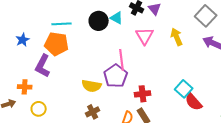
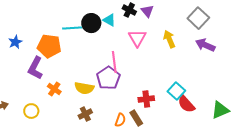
cyan line: (62, 24) -> (72, 28), moved
orange cross: (25, 87) -> (54, 89), moved, turned 32
red cross: (143, 94) -> (146, 99), moved

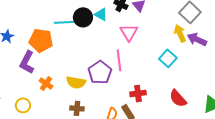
yellow arrow: (169, 39) -> (180, 33), moved
pink line: (114, 62) -> (119, 60), moved
cyan square: (176, 91) -> (168, 58), moved
brown cross: (85, 114) -> (77, 108), turned 32

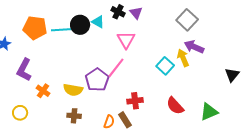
yellow arrow: (180, 33) -> (183, 58), moved
orange pentagon: (41, 40) -> (35, 28), moved
pink line: (119, 60) -> (116, 68), turned 45

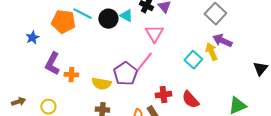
cyan line: (61, 30) -> (82, 14), moved, turned 30
orange cross: (43, 91) -> (71, 75), moved, turned -32
red semicircle: (175, 106) -> (190, 100), moved

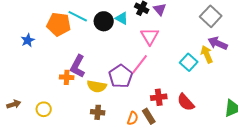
purple L-shape: (52, 64) -> (78, 66), moved

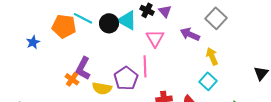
cyan triangle: (122, 18) -> (127, 20), size x1.5
purple arrow: (218, 43) -> (190, 34), moved
cyan square: (189, 62) -> (208, 81), moved
pink line: (140, 64) -> (145, 66), turned -40
orange cross: (67, 77) -> (72, 79), turned 32

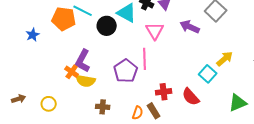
black circle: (109, 23) -> (107, 26), moved
yellow arrow: (212, 56) -> (225, 59), moved, turned 72
yellow semicircle: (102, 88) -> (86, 81), moved

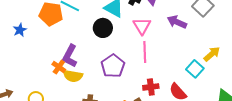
black circle: (107, 26) -> (103, 28), moved
pink line: (145, 59) -> (145, 52), moved

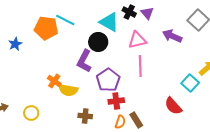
pink triangle: (142, 26) -> (137, 40), turned 48
purple L-shape: (70, 56) -> (84, 61), moved
red cross: (151, 87) -> (116, 101), moved

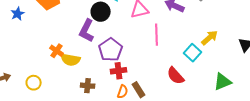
pink line: (140, 66) -> (157, 35), moved

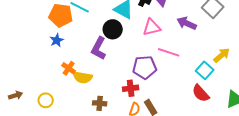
blue star: (18, 14) -> (57, 40), moved
pink line: (157, 35) -> (169, 52), turned -70
purple pentagon: (111, 50) -> (145, 67), moved, turned 30
red semicircle: (176, 76) -> (201, 93), moved

